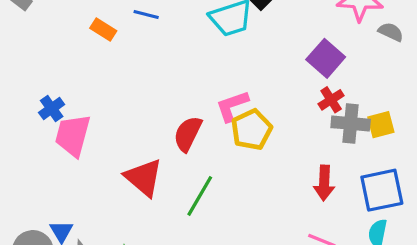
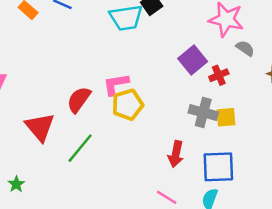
red cross: (331, 100) -> (219, 75), moved

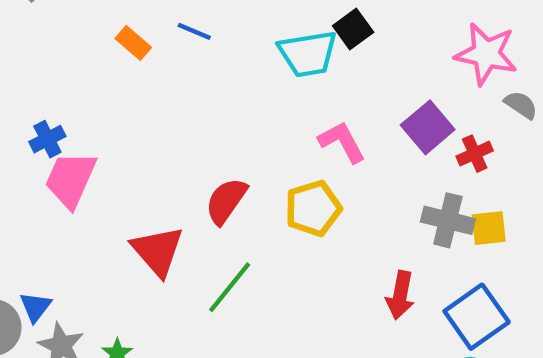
pink L-shape: (116, 84) -> (342, 142), moved, turned 72
blue square: (218, 167) -> (477, 317), turned -32

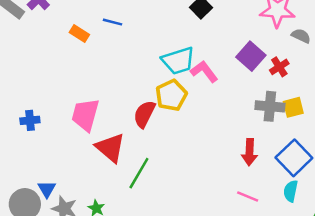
cyan trapezoid: (308, 54) -> (178, 61), moved
blue cross: (47, 139) -> (30, 120), moved, turned 30
pink trapezoid: (71, 180) -> (85, 115), moved
yellow pentagon: (313, 208) -> (171, 95), moved
green line: (230, 287) -> (139, 173), moved

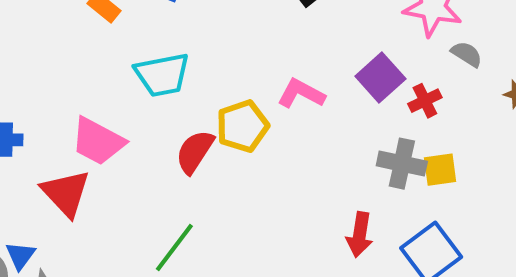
cyan trapezoid: (178, 61) -> (162, 75), moved
pink L-shape: (204, 71) -> (301, 94), turned -32
pink trapezoid: (85, 115) -> (98, 141), turned -84
red triangle: (110, 148) -> (66, 193), moved

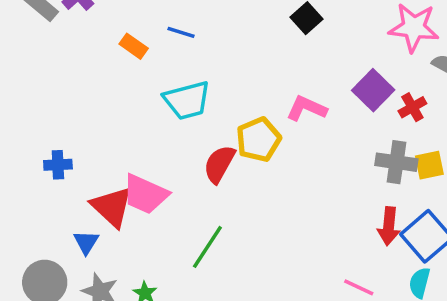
pink trapezoid: (98, 141) -> (145, 194), moved
red arrow: (360, 235) -> (389, 226), moved
blue triangle: (20, 256) -> (86, 242), moved

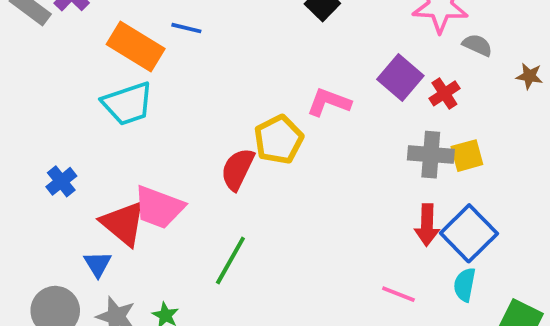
orange rectangle: (134, 46) -> (136, 47), size x1.8
cyan trapezoid: (187, 100) -> (128, 104), moved
blue cross: (58, 165) -> (61, 181), turned -32

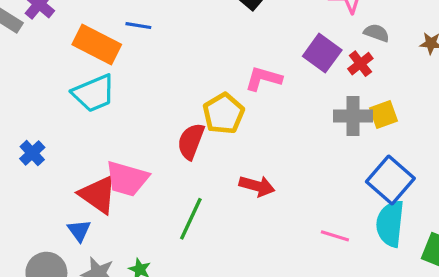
gray semicircle: (477, 45) -> (377, 33), moved
blue cross: (61, 181) -> (32, 153), moved
red arrow: (427, 225) -> (257, 186), moved, turned -72
cyan semicircle: (465, 285) -> (390, 224), size x1.6

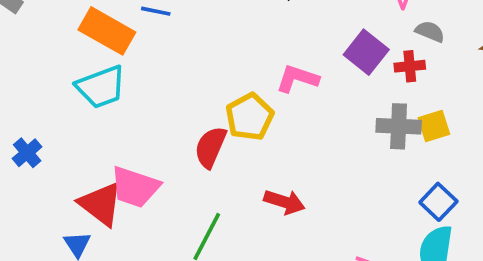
red cross: (360, 64) -> (410, 66), turned 30
blue square: (390, 180) -> (438, 202), size x0.7

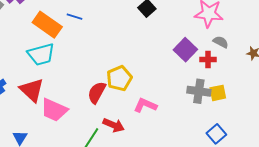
pink L-shape: (297, 79) -> (145, 105), moved
red arrow: (284, 202) -> (114, 125), moved
red triangle: (101, 204) -> (32, 90), moved

